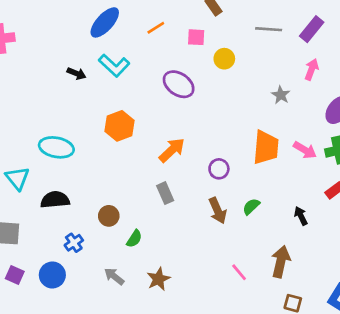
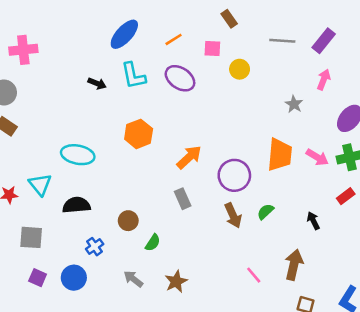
cyan L-shape: (114, 65) -> (133, 76), turned 36
purple ellipse: (179, 84) -> (180, 78), moved
purple circle: (219, 169) -> (234, 175), size x1.6

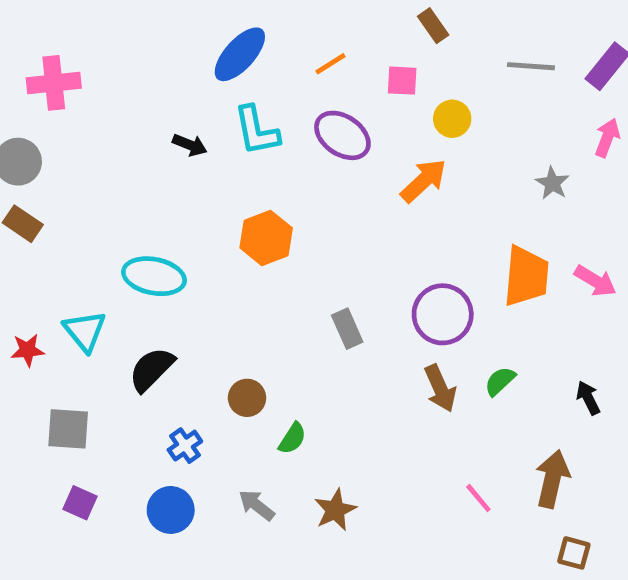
orange arrow: (189, 157) -> (424, 181), moved
gray rectangle: (183, 199) -> (347, 329), moved
black semicircle: (76, 205) -> (152, 369), turned -40
blue circle: (74, 278) -> (171, 510), moved

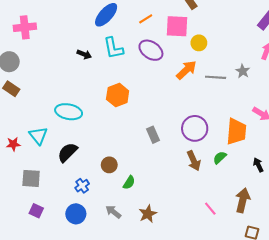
gray line: (531, 66) -> (216, 77), moved
pink square: (402, 81) -> (177, 26), size x1.6
orange trapezoid: (526, 276) -> (236, 132), moved

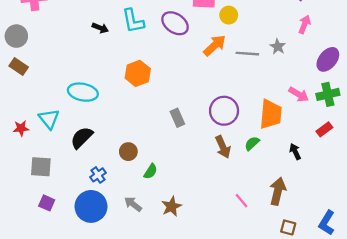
blue circle: (76, 214) -> (91, 206), size x1.4

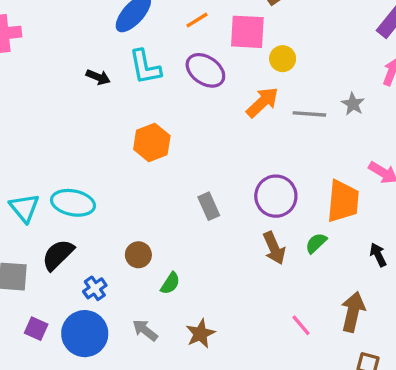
cyan ellipse: (83, 92) -> (73, 203), moved
black semicircle: (82, 138) -> (58, 255), moved
purple square: (47, 203) -> (36, 329), moved

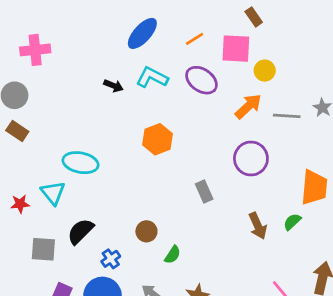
cyan L-shape: (145, 67) -> (152, 77), turned 128
purple circle: (276, 196) -> (251, 159), moved
cyan ellipse: (73, 203) -> (81, 163), moved

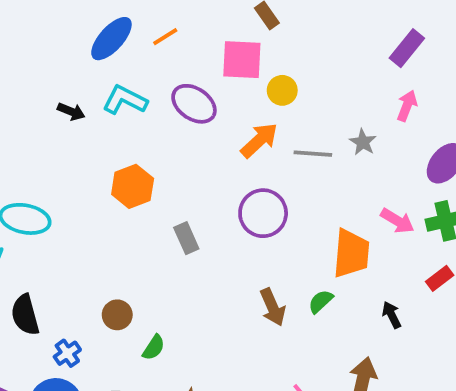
orange line: (195, 39) -> (165, 37), moved
gray rectangle: (204, 191) -> (186, 238), moved
black semicircle: (81, 231) -> (25, 315), turned -60

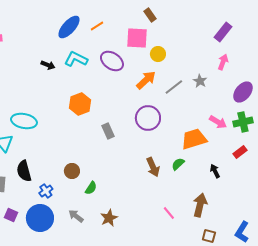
gray line: (313, 154) -> (174, 87), turned -42
orange trapezoid: (351, 253) -> (194, 139), turned -112

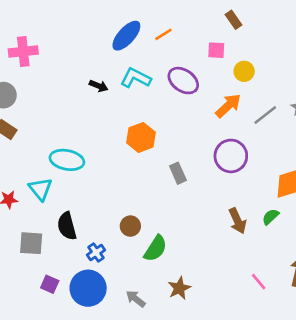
pink square: (137, 38) -> (216, 50), size x0.6
green semicircle: (91, 188) -> (155, 249), size x1.5
gray arrow: (76, 216) -> (136, 299), moved

